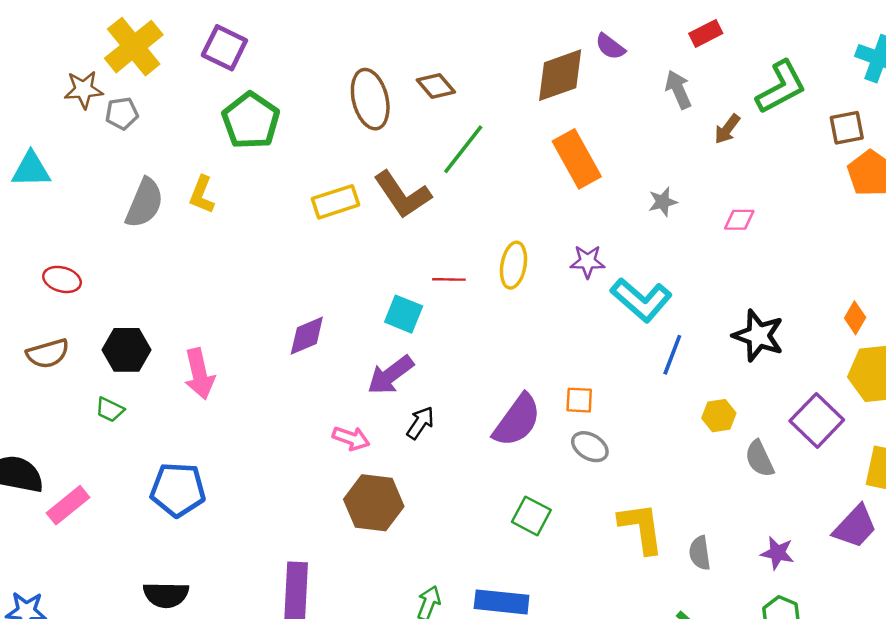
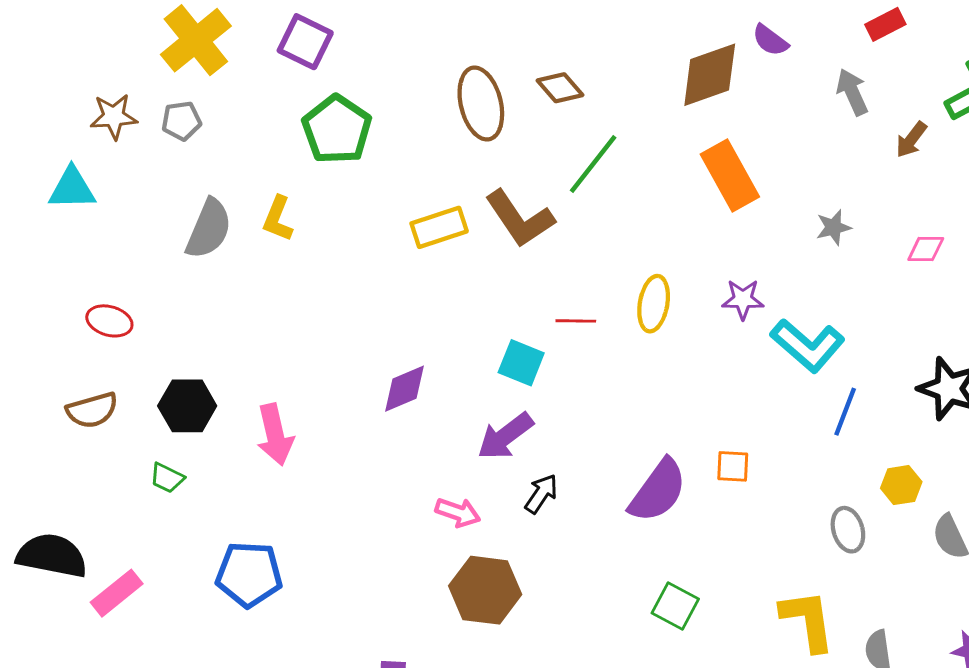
brown star: (84, 90) -> (114, 117), moved
gray ellipse: (590, 447) -> (848, 530), moved, turned 42

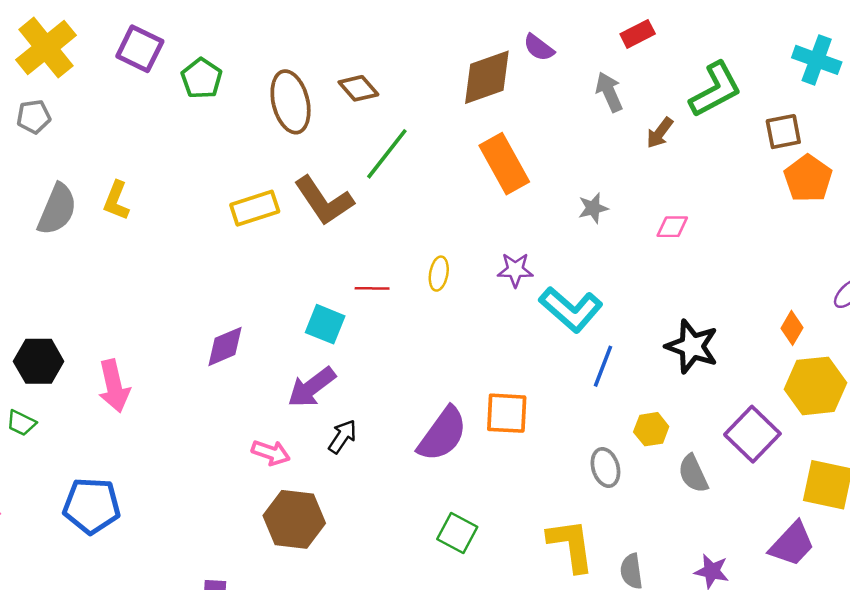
green pentagon: (337, 129) -> (202, 78), moved, size x0.7
yellow ellipse: (654, 304) -> (439, 274), size x0.7
orange square: (733, 466) -> (507, 413), size x1.5

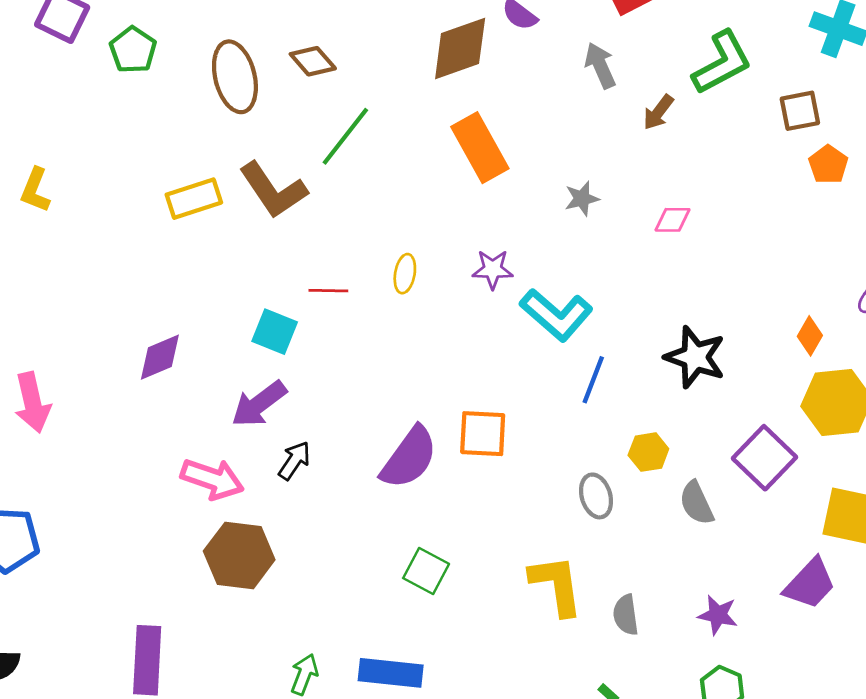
orange pentagon: (808, 178) -> (828, 165), size x0.7
pink arrow: (271, 453) -> (212, 479), size x1.4

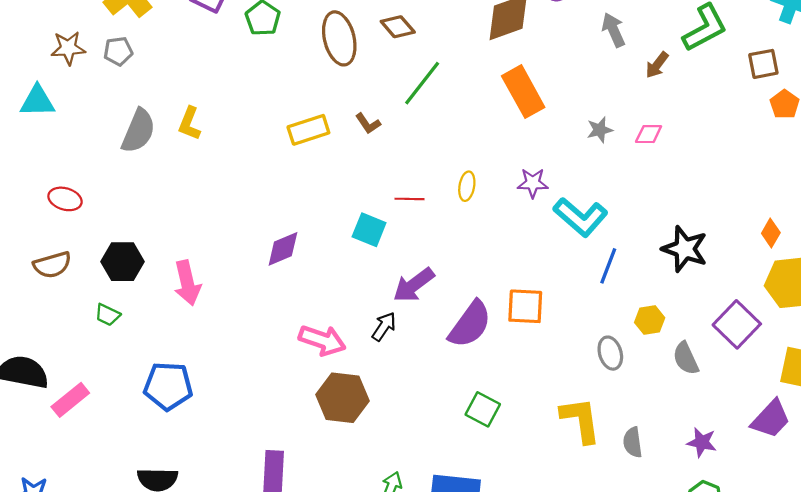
brown L-shape: (273, 190) -> (368, 123), size x0.5
pink diamond: (672, 220) -> (649, 134), moved
purple arrow: (259, 404) -> (414, 285), moved

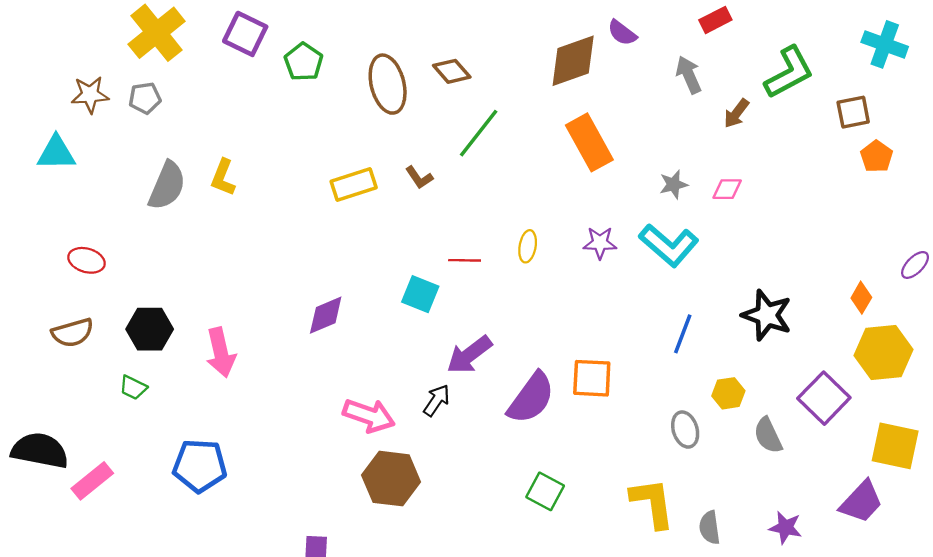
cyan L-shape: (581, 217) -> (669, 245), moved

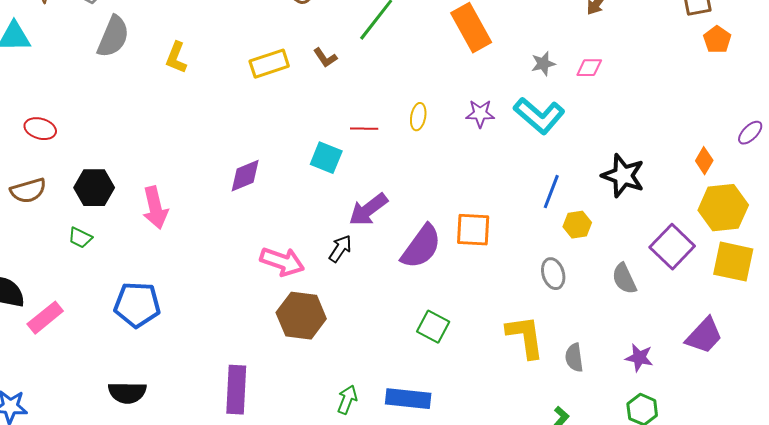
yellow L-shape: (223, 177) -> (176, 58), moved
gray semicircle: (167, 186) -> (113, 37), moved
yellow hexagon: (728, 393) -> (577, 225), moved
yellow square: (895, 446) -> (733, 262), moved

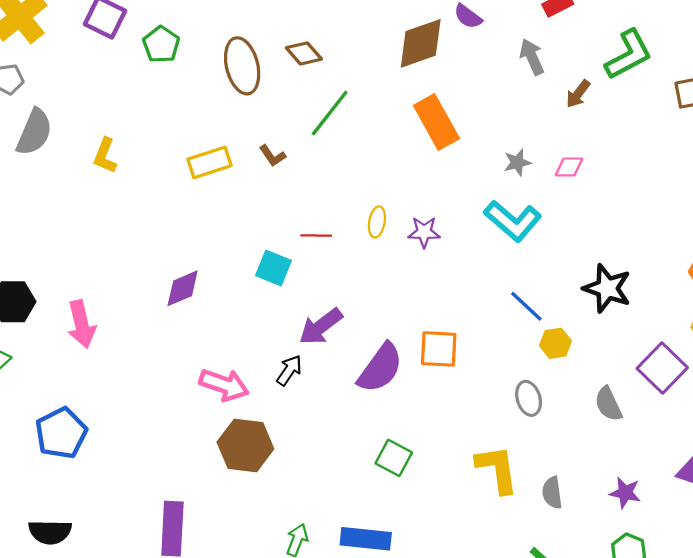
purple star: (480, 114) -> (424, 232), moved
blue line: (551, 192) -> (526, 306), turned -68
blue pentagon: (137, 305) -> (61, 433), turned -30

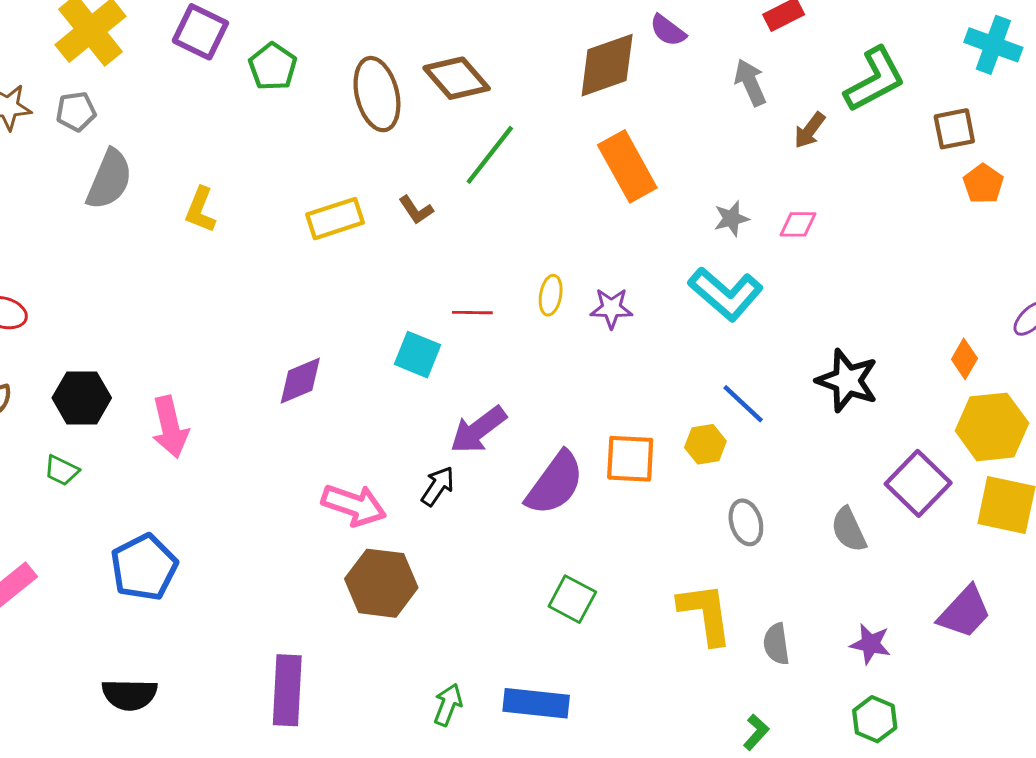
brown diamond: (304, 53) -> (457, 78), size x1.4
yellow hexagon: (556, 343) -> (705, 444), moved

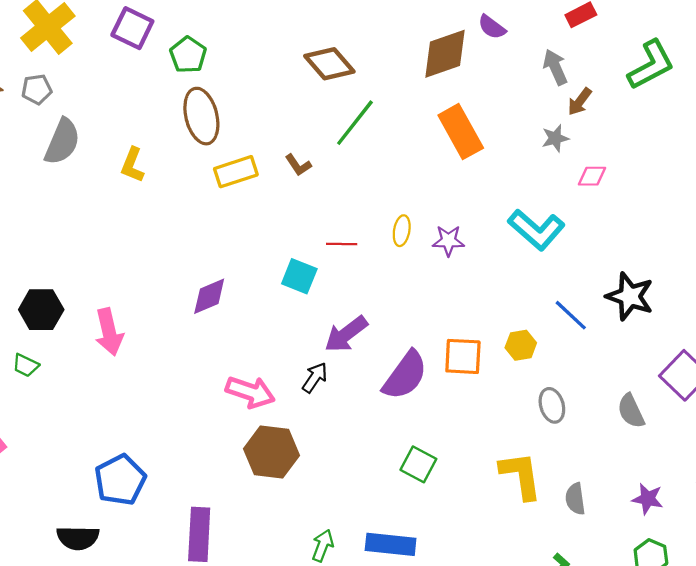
brown ellipse: (377, 94) -> (201, 116), moved
brown arrow: (810, 130) -> (580, 102), moved
gray star: (731, 219) -> (555, 138), moved
blue line: (743, 404) -> (571, 315), moved
blue pentagon: (144, 567) -> (120, 480), moved

